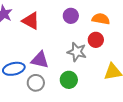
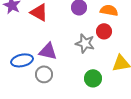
green circle: (69, 80) -> (93, 78), moved

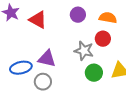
green circle: (93, 78) -> (94, 73), moved

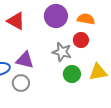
purple circle: (78, 15) -> (56, 16), size x1.5

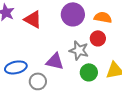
purple triangle: (25, 60) -> (55, 61), moved

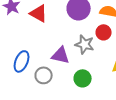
blue ellipse: (16, 67) -> (22, 61), turned -55
green circle: (89, 72) -> (83, 78), moved

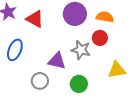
blue ellipse: (22, 61) -> (15, 50), moved

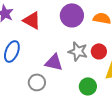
red circle: (100, 38) -> (99, 51), moved
green circle: (79, 84) -> (88, 86), moved

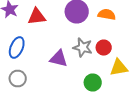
red triangle: (32, 20) -> (37, 16), turned -36
gray circle: (37, 82) -> (18, 78), moved

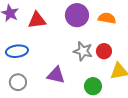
blue ellipse: (17, 48) -> (17, 51), turned 60
purple triangle: (59, 58) -> (56, 75), moved

